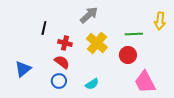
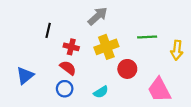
yellow arrow: (160, 21) -> (177, 50), moved
yellow cross: (97, 43) -> (106, 47), turned 30
red circle: (128, 55) -> (127, 69), moved

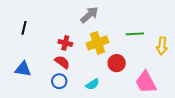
black line: (48, 30) -> (24, 28), moved
blue triangle: (25, 76) -> (23, 69), turned 48

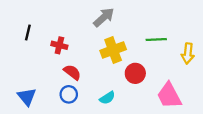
red cross: (65, 43) -> (59, 45), moved
blue triangle: (23, 69) -> (27, 97), moved, turned 42

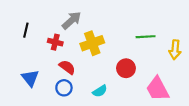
gray arrow: (104, 17) -> (72, 20), moved
yellow cross: (113, 50) -> (92, 43), moved
blue triangle: (27, 97) -> (30, 78), moved

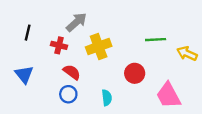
yellow arrow: (175, 50) -> (187, 54), turned 108
blue triangle: (30, 78) -> (24, 74), moved
cyan semicircle: (100, 91) -> (107, 98), turned -64

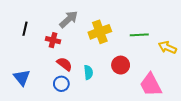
yellow cross: (99, 47) -> (100, 32), moved
blue triangle: (24, 74) -> (22, 78), moved
cyan semicircle: (107, 98) -> (88, 72), moved

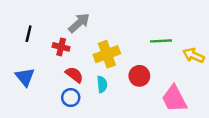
yellow cross: (100, 32) -> (107, 54), moved
blue triangle: (22, 78) -> (25, 77), moved

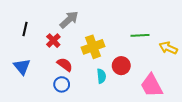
red cross: (61, 47) -> (53, 41), turned 32
cyan semicircle: (102, 84) -> (101, 76), moved

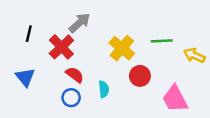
red cross: (53, 41) -> (61, 47), size x1.5
yellow cross: (93, 47) -> (122, 48), moved, turned -30
cyan semicircle: (101, 76) -> (104, 89), moved

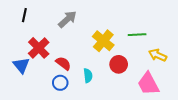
black line: (29, 34) -> (24, 15), moved
red cross: (61, 47) -> (39, 48), moved
yellow arrow: (194, 55) -> (158, 55), moved

